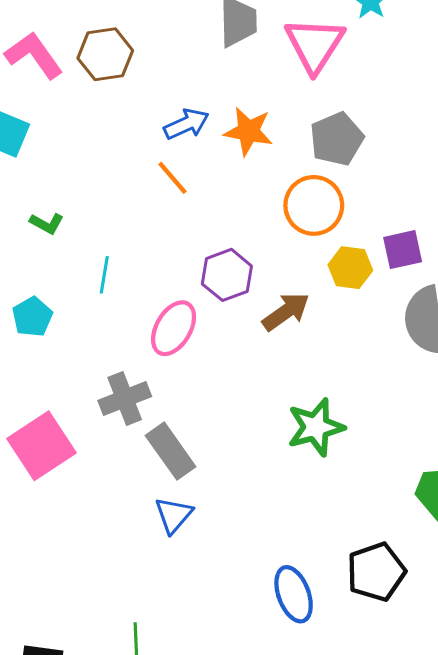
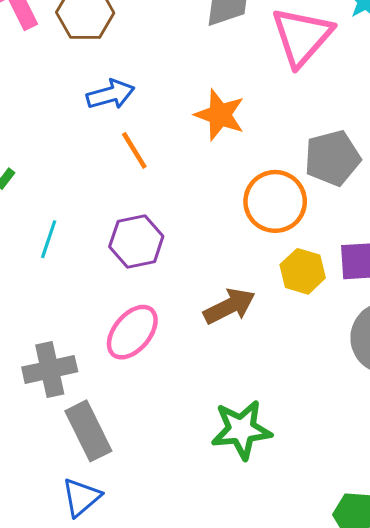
blue arrow: (186, 124) -> (110, 94), moved
gray pentagon: (337, 139) -> (332, 158), moved
purple hexagon: (227, 275) -> (136, 241), moved
pink ellipse: (174, 328) -> (132, 332), moved

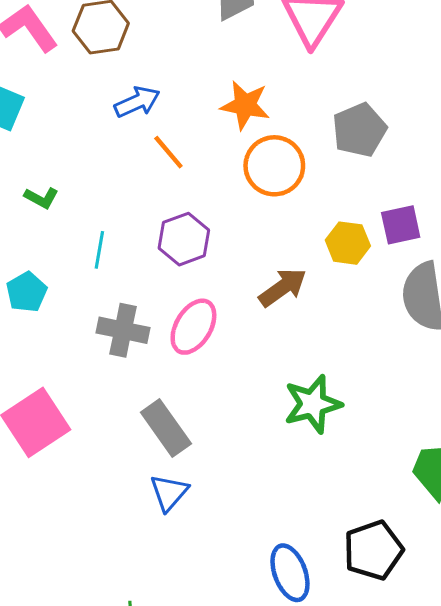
orange circle: (275, 201) -> (274, 166), moved
gray cross: (50, 369) -> (123, 330), moved, turned 33

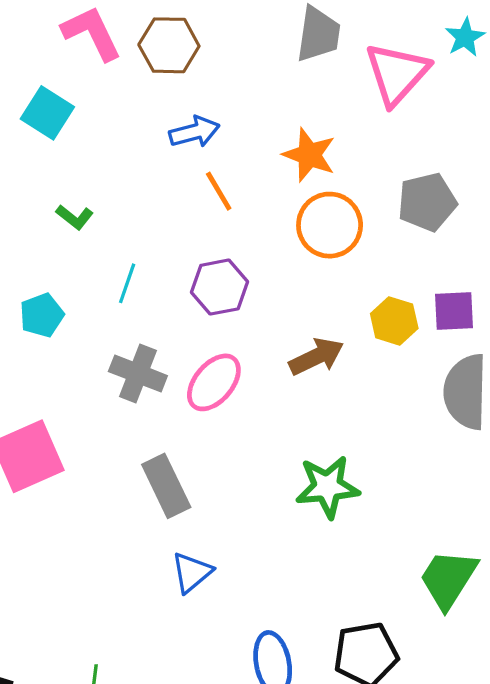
blue triangle: (169, 493) -> (192, 572), moved

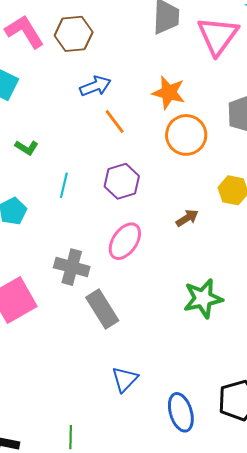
brown arrow: (316, 357) -> (187, 218), size x0.7
gray cross: (138, 374) -> (72, 267), moved
blue triangle: (192, 572) -> (125, 379), moved

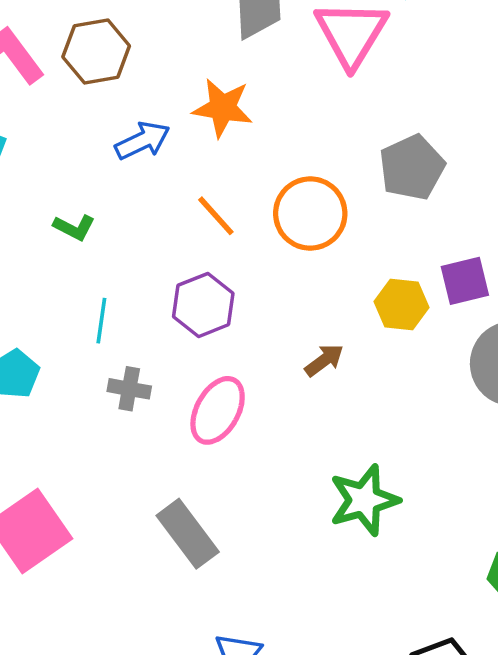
orange star: (169, 93) -> (223, 108), moved
orange line: (115, 121) -> (216, 216), moved
green L-shape: (27, 148) -> (74, 227), moved
gray cross: (72, 267) -> (129, 389), moved, size x0.7

